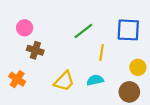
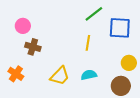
green line: (83, 31) -> (94, 14), moved
yellow line: (102, 52) -> (88, 43), moved

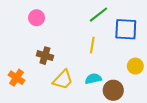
pink circle: (23, 26) -> (37, 18), moved
brown cross: (33, 47) -> (45, 56), moved
brown circle: (121, 86) -> (113, 90), moved

